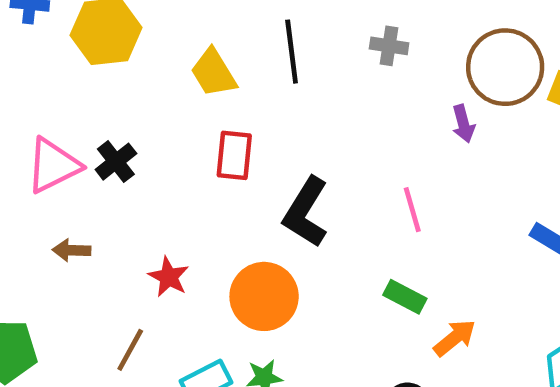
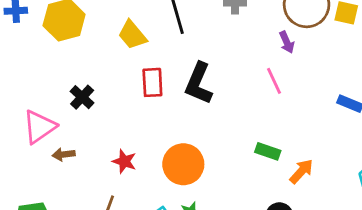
pink triangle: (53, 166) -> (39, 127), moved
pink line: (412, 210) -> (274, 81), moved
black L-shape: (306, 212) -> (199, 83), moved

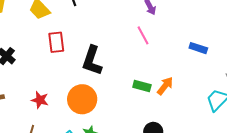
black L-shape: (199, 83) -> (92, 61), moved
orange arrow: (301, 171) -> (165, 86), moved

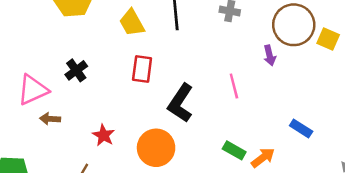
pink line: (143, 35) -> (234, 86), moved
blue rectangle: (198, 48) -> (301, 129), moved

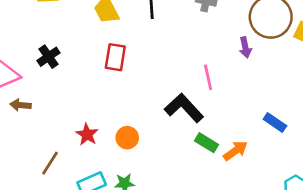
black L-shape: (181, 103) -> (184, 108), moved, turned 102
red star: (103, 135) -> (87, 134), moved
orange circle: (156, 148) -> (127, 138), size x0.6

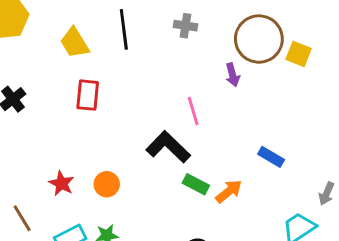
brown line: (50, 163) -> (22, 218), turned -60

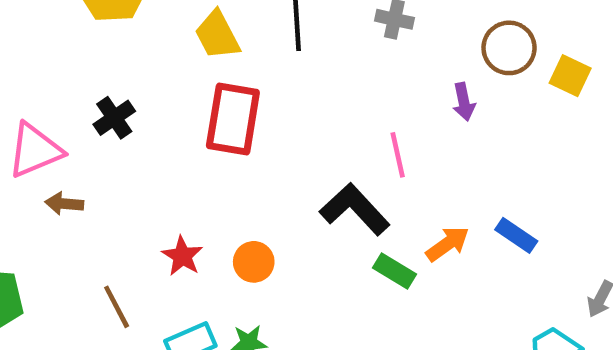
brown circle: (259, 39) -> (509, 48), size x0.7
red rectangle: (88, 95) -> (233, 119), size x1.4
orange arrow: (229, 191) -> (447, 244), moved

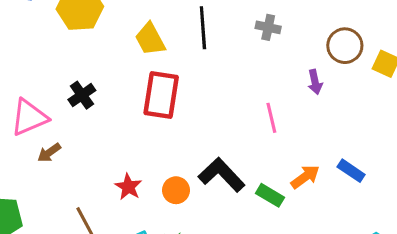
brown arrow: (64, 204) -> (49, 153), turned -40
black L-shape: (355, 209) -> (222, 175), moved

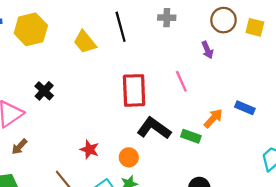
red rectangle: (161, 95) -> (134, 90), moved
brown arrow: (49, 153) -> (19, 147), moved
orange circle: (176, 190) -> (129, 157), moved

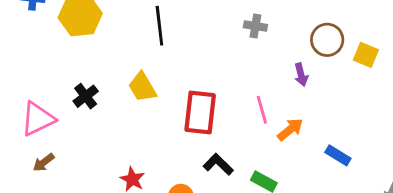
black line: (121, 27) -> (159, 26), moved
yellow trapezoid: (85, 42) -> (142, 87), moved
orange arrow: (213, 118) -> (290, 129), moved
black L-shape: (154, 128) -> (218, 164), size x0.7

